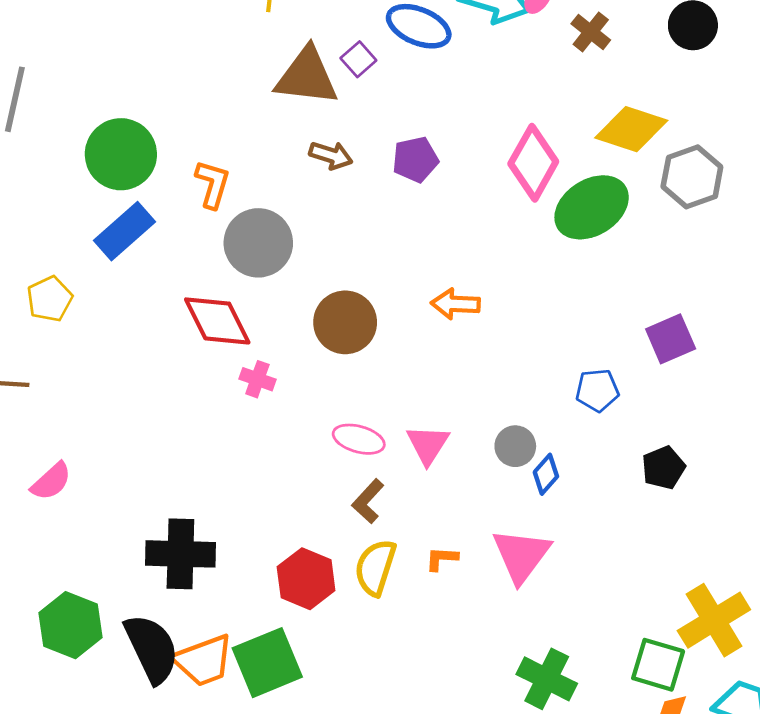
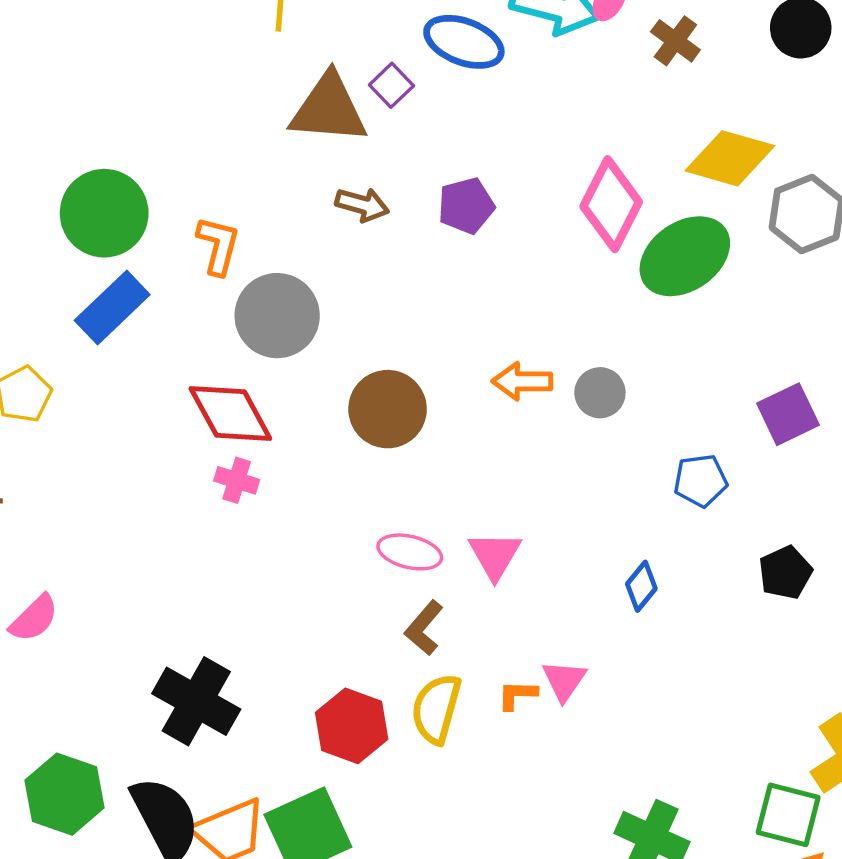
pink cross: (257, 379) -> (237, 480), moved
gray circle: (515, 446) -> (600, 393), moved
black cross: (180, 554) -> (196, 701), turned 30
pink triangle: (521, 555) -> (564, 681), moved, size x0.6

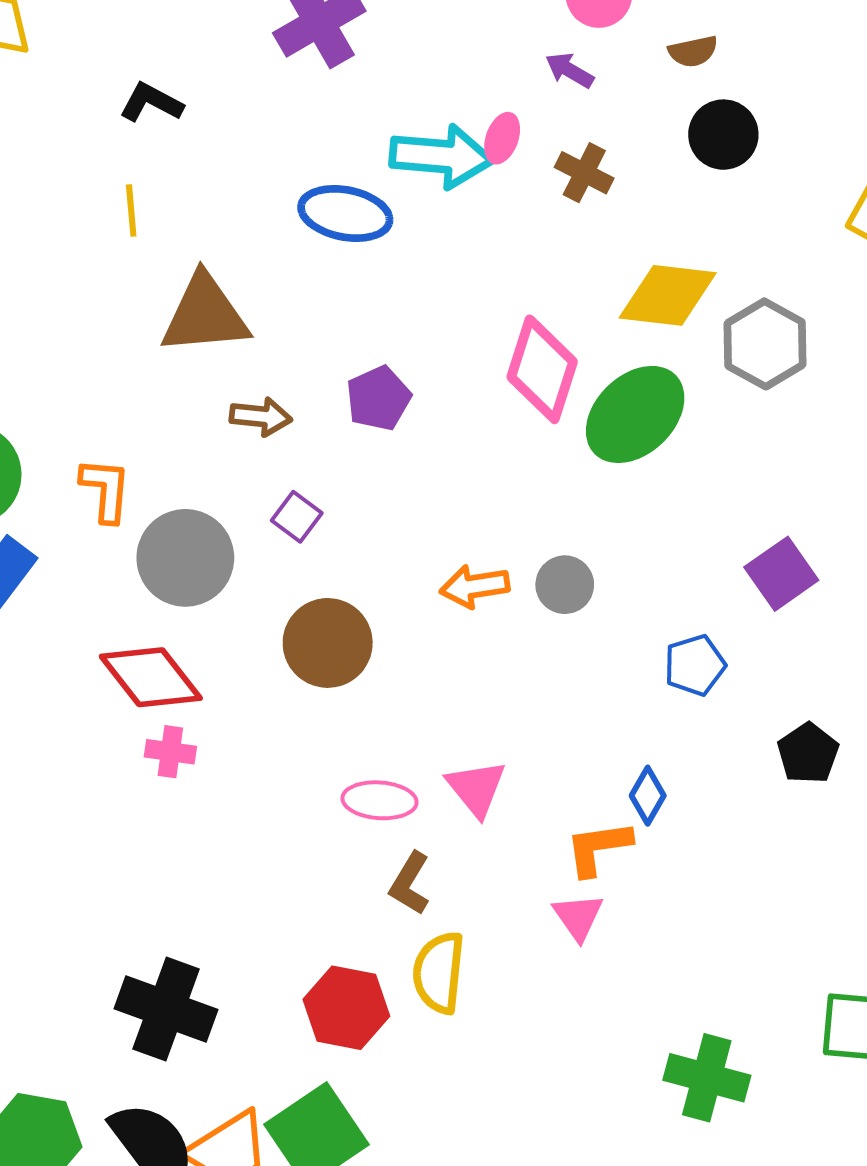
purple square: (391, 85) -> (297, 517), moved
orange L-shape: (517, 695) -> (598, 848), moved, size x1.5

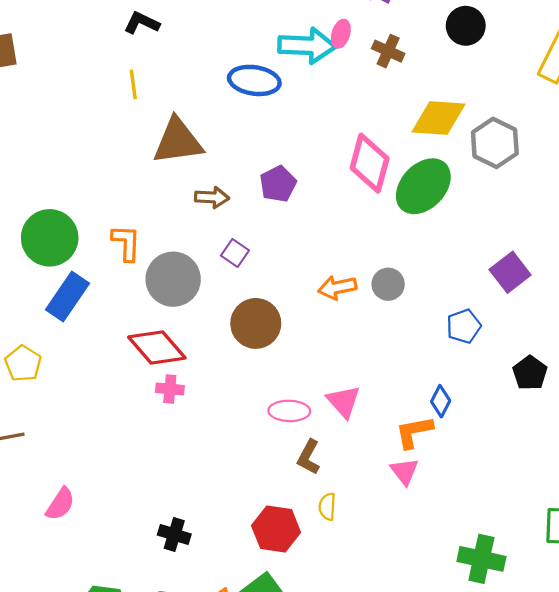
yellow semicircle: (439, 973) -> (327, 507), size x0.6
black cross: (166, 1009) -> (174, 534), size x0.6

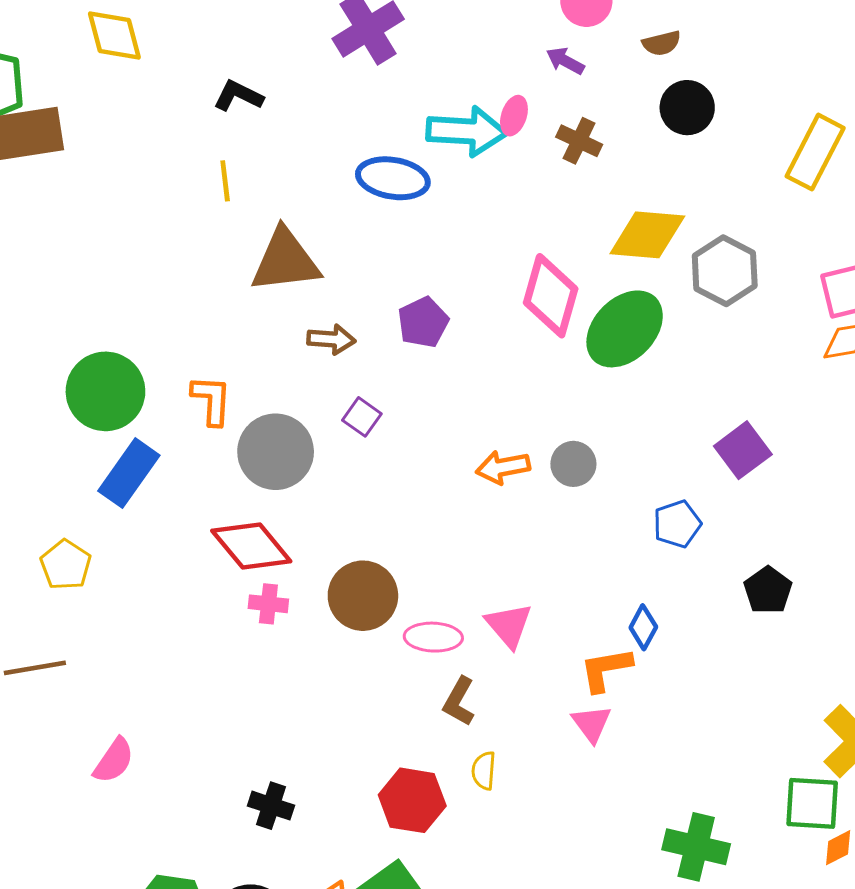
brown circle: (256, 323) -> (363, 596), moved

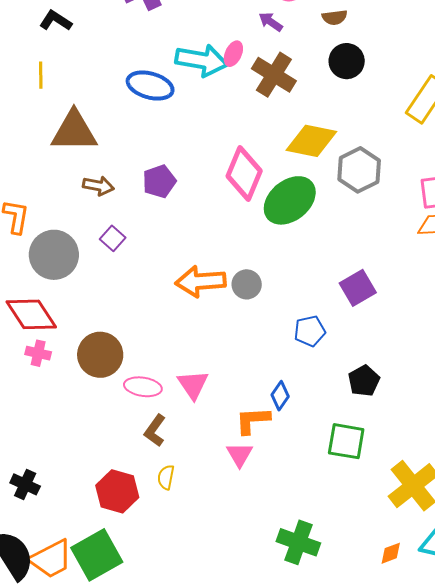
brown cross: (579, 141) -> (274, 75), size x1.5
orange arrow: (503, 467) -> (201, 281), size x1.4
green square: (812, 803) -> (346, 441), moved

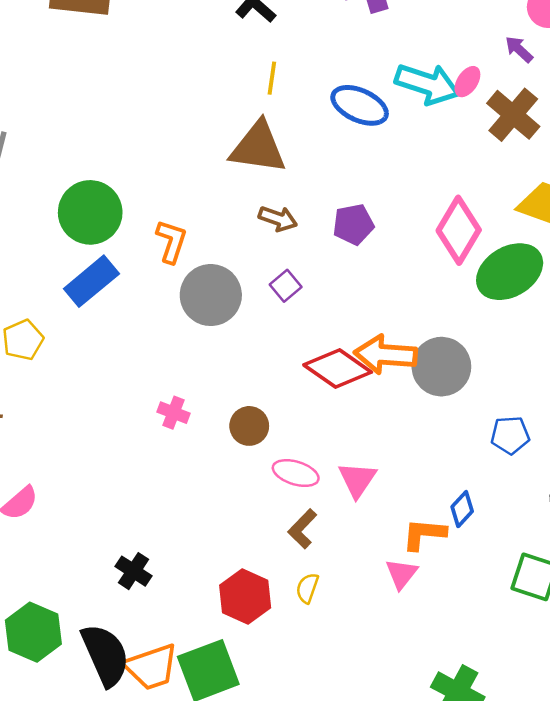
yellow line: (41, 75) -> (272, 78), moved
gray circle: (247, 284) -> (441, 367), size x1.6
red diamond: (31, 314) -> (338, 368), moved, turned -30
brown circle: (100, 355) -> (249, 426), size x0.7

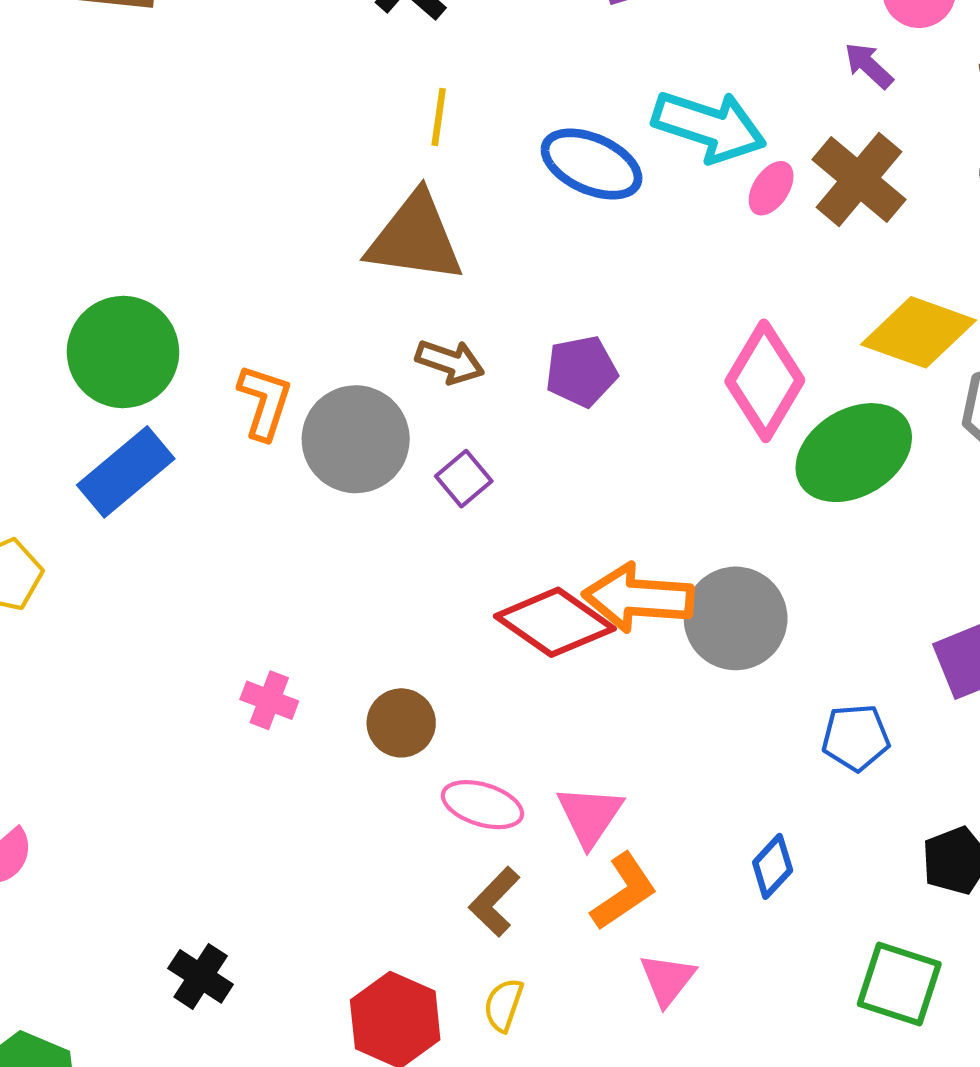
pink ellipse: (467, 82) -> (771, 188), moved
gray circle: (211, 295) -> (356, 439), moved
orange L-shape: (424, 534) -> (624, 892), moved, turned 141

